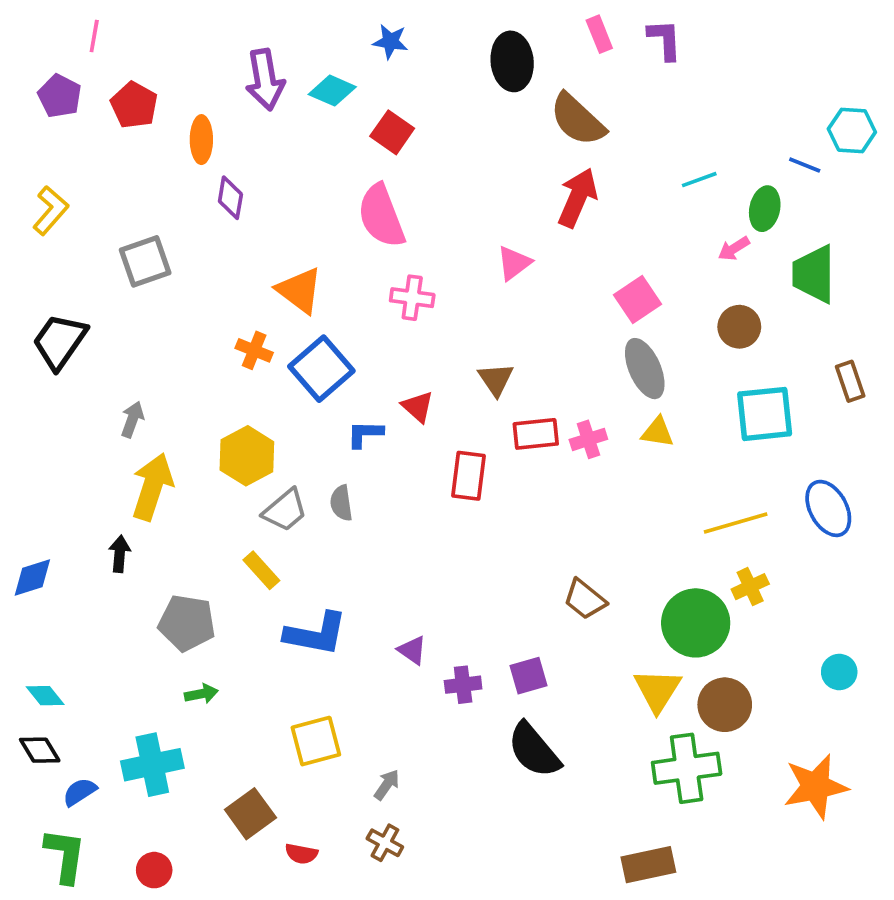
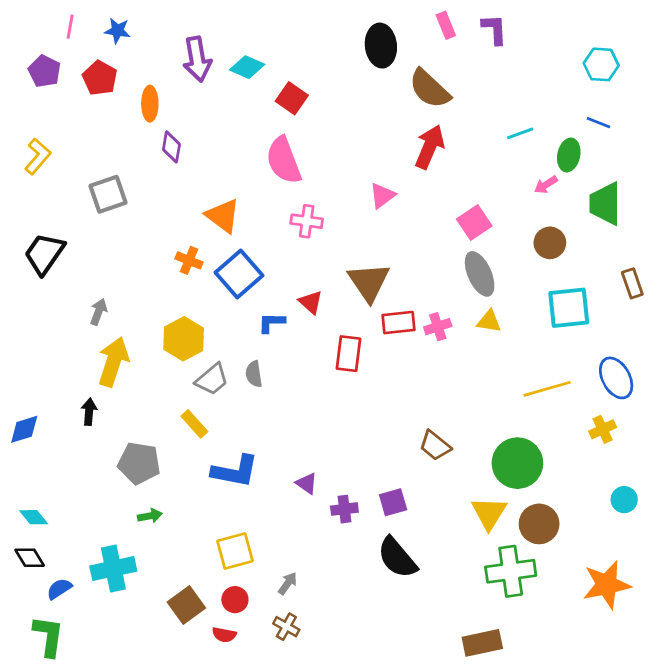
blue star: (390, 41) -> (117, 31), moved
cyan hexagon: (852, 130) -> (601, 64), moved
brown triangle: (496, 379) -> (369, 282), size x1.6
yellow cross: (750, 587) -> (603, 429), moved
red circle: (154, 870) -> (235, 600), moved

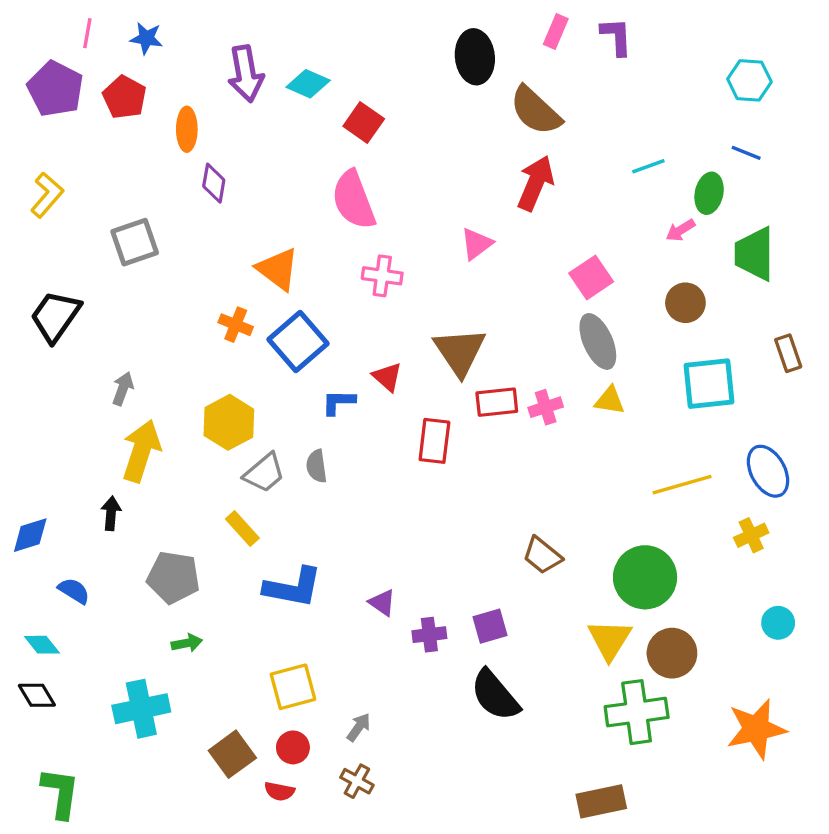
pink rectangle: (446, 25) -> (556, 32), turned 45
purple pentagon: (44, 71) -> (55, 89), size x1.4
blue semicircle: (59, 589) -> (74, 591), moved, turned 65

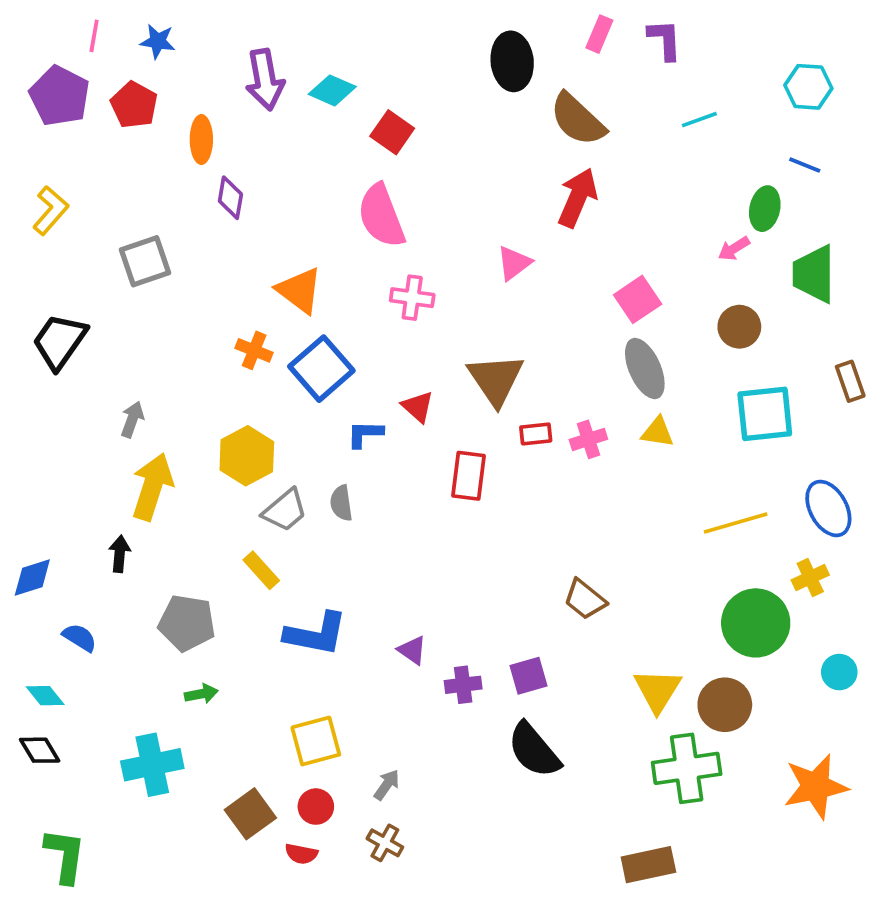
cyan line: (648, 166) -> (699, 120), moved
red rectangle: (497, 402) -> (536, 434), size x0.7
green circle: (645, 577) -> (756, 623), moved

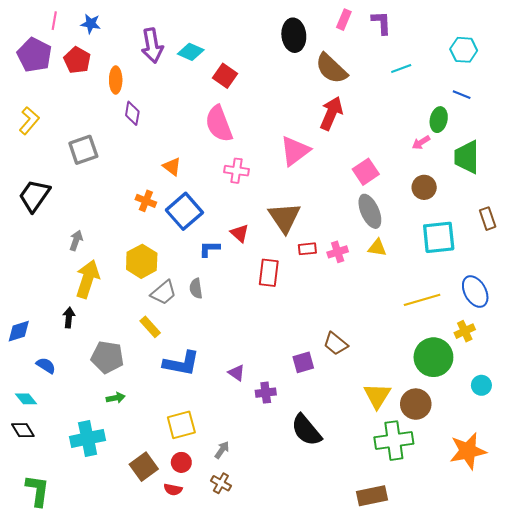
pink triangle: (514, 263) -> (295, 151), size x1.5
orange triangle: (299, 290) -> (172, 166), size x0.7
purple square: (528, 676) -> (303, 362), moved

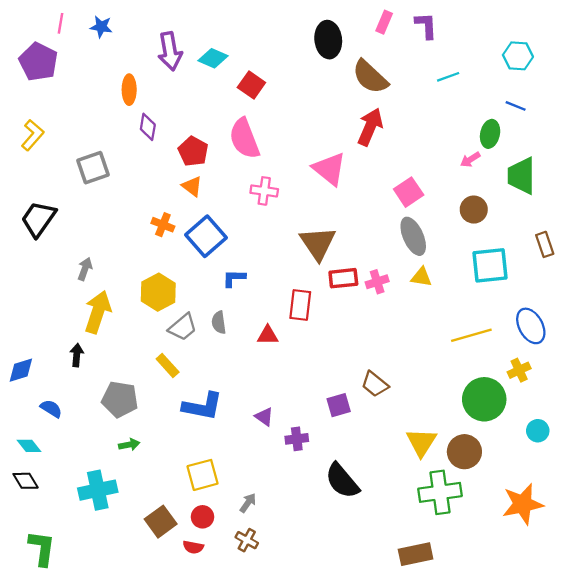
red pentagon: (77, 60) -> (193, 151), moved
pink triangle: (295, 151) -> (329, 169), turned -44
red triangle: (240, 233) -> (268, 335), moved, turned -42
red rectangle: (307, 249) -> (343, 278), size x1.4

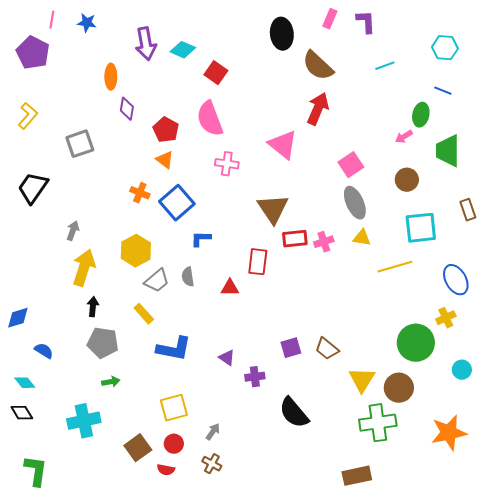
yellow line: (471, 335) -> (395, 267), moved
black arrow: (77, 355) -> (93, 307), moved
brown trapezoid: (375, 384) -> (327, 349), moved

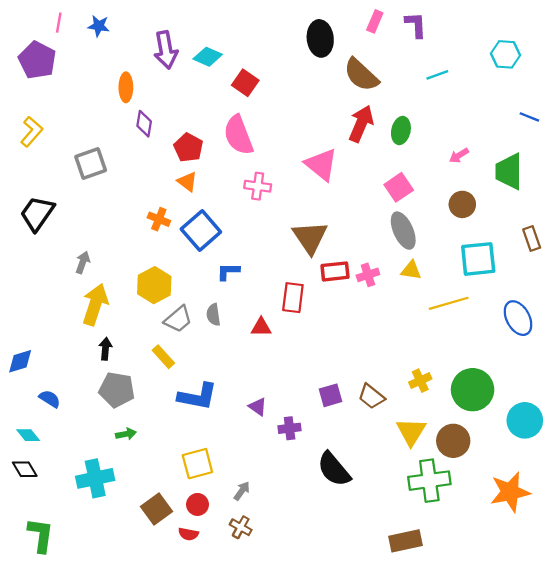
blue line: (443, 91) -> (529, 117), moved
green ellipse: (421, 115) -> (401, 131), moved
yellow cross: (446, 318) -> (420, 381), moved
cyan circle: (462, 370) -> (525, 420), size x1.6

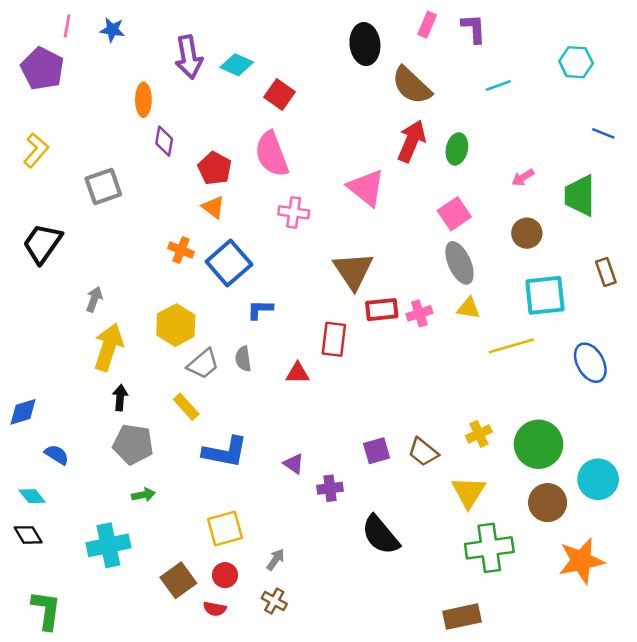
brown circle: (453, 441) -> (548, 503), moved

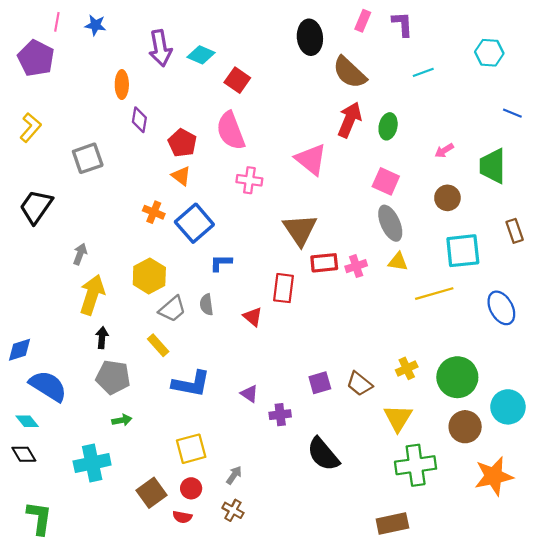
pink square: (454, 214) -> (386, 181), turned -32
red triangle: (298, 373) -> (253, 317), turned 40
blue semicircle: (57, 455) -> (48, 386), size x1.8

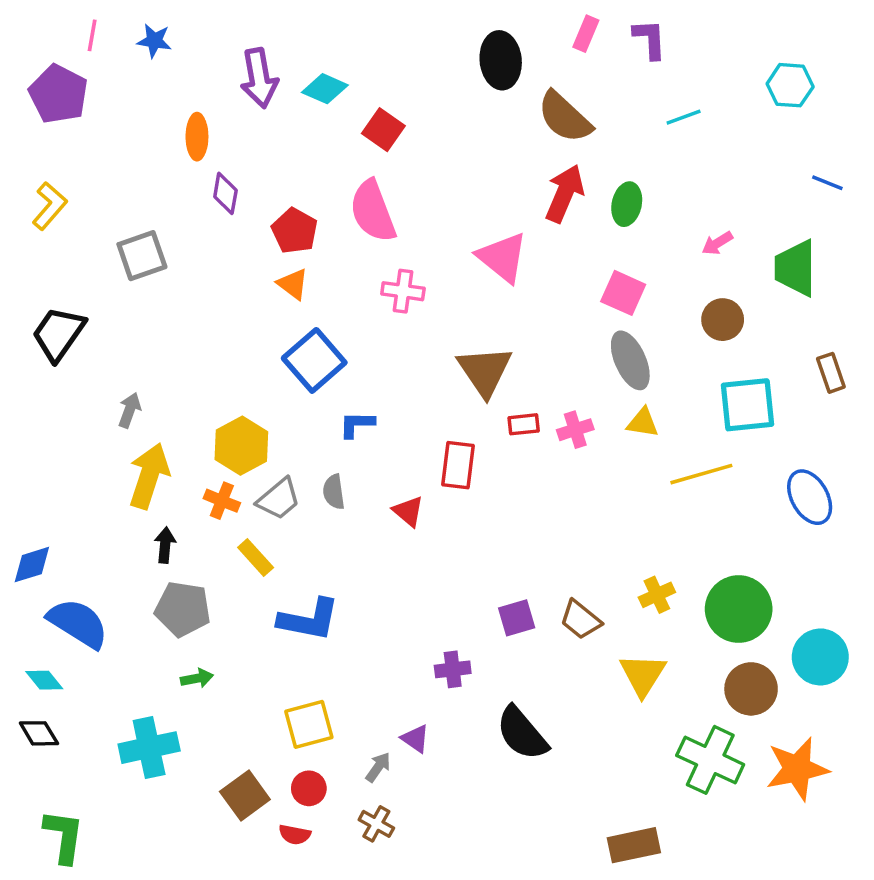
orange cross: (154, 212) -> (222, 501), moved
red rectangle: (324, 263) -> (524, 424), size x0.7
purple triangle: (249, 394) -> (415, 739), moved
green cross: (416, 465) -> (710, 760), moved, turned 33

